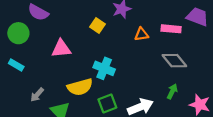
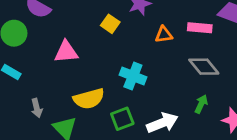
cyan cross: (104, 68) -> (133, 76), moved
gray arrow: (37, 95) -> (37, 108), turned -56

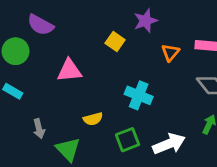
orange triangle: (164, 35) -> (170, 53), turned -42
yellow semicircle: (89, 99) -> (93, 119), size x0.6

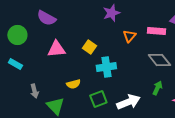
purple semicircle: (40, 25) -> (46, 18), moved
yellow square: (115, 41) -> (89, 47), moved
cyan cross: (139, 95) -> (106, 67), turned -30

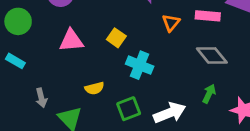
cyan cross: (106, 67) -> (140, 65), turned 30

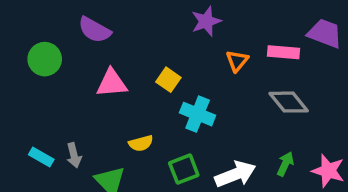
cyan rectangle: (15, 61) -> (41, 157), moved
green arrow: (209, 94) -> (285, 164), moved

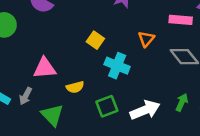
orange triangle: (237, 61) -> (146, 39), moved
pink triangle: (112, 83) -> (45, 68), moved
gray arrow: (74, 155) -> (26, 96), turned 42

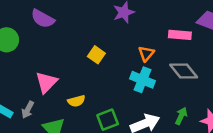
cyan cross: (117, 66) -> (142, 80), moved
pink triangle: (45, 68) -> (46, 82), turned -40

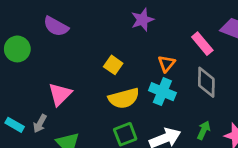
pink rectangle: (180, 35) -> (202, 44), turned 45
gray diamond: (184, 71) -> (206, 82), turned 40
yellow semicircle: (76, 101) -> (124, 98), moved, size x1.6

